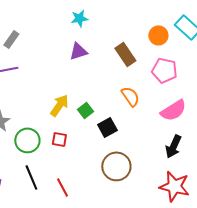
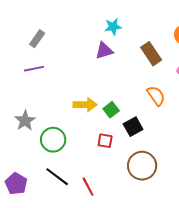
cyan star: (79, 18) -> (113, 27), moved
yellow arrow: (59, 105) -> (85, 105), turned 55
red square: (59, 139) -> (105, 141), moved
black line: (31, 177) -> (57, 177), turned -30

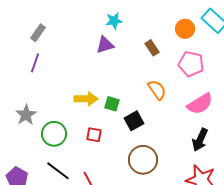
brown rectangle: (151, 54) -> (152, 48), size x0.7
purple line: (34, 69) -> (35, 63), turned -60
green square: (111, 110) -> (112, 104), turned -35
red square: (105, 141) -> (94, 135), moved

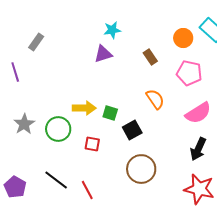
purple line: (35, 63) -> (15, 72), moved, turned -36
green circle: (54, 134) -> (58, 129), moved

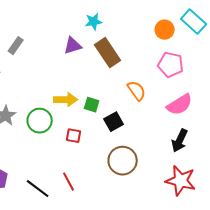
gray rectangle: (36, 42) -> (16, 46), moved
purple triangle: (103, 54) -> (73, 46), moved
brown rectangle: (150, 57) -> (108, 53), moved, size x1.8
black line: (56, 180) -> (38, 189), moved

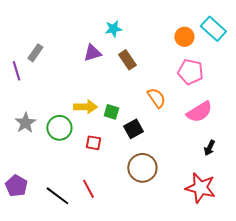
brown rectangle: (108, 53) -> (127, 60), size x0.7
black arrow: (180, 141) -> (209, 148), moved, size x0.7

